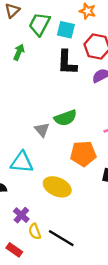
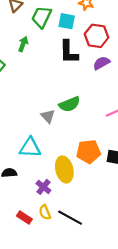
orange pentagon: (83, 154) -> (88, 152), moved
yellow ellipse: (57, 187) -> (64, 169), turned 55
purple cross: (21, 215) -> (43, 187), moved
red rectangle: (14, 250) -> (24, 217), moved

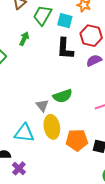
yellow ellipse: (64, 169) -> (52, 127), moved
purple cross: (43, 187) -> (19, 168), moved

